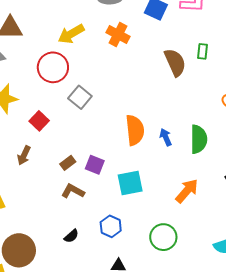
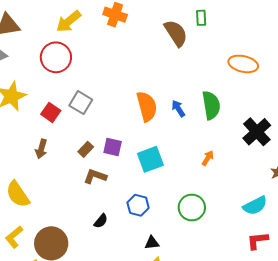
gray square: (80, 97) -> (81, 103), moved
orange arrow: (187, 191) -> (208, 158), size x0.6

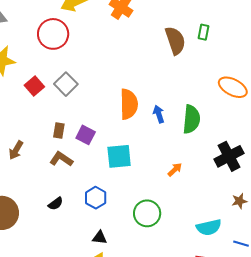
brown arrow: (41, 149) -> (16, 150), moved
brown rectangle: (86, 149) -> (59, 131), turned -49

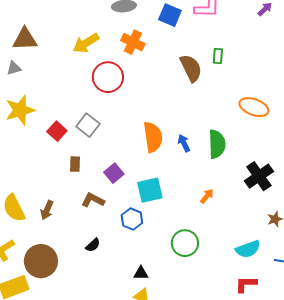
red circle: (53, 34) -> (108, 77), moved
brown rectangle: (59, 131) -> (75, 164), moved
purple square: (86, 135) -> (114, 173), turned 30
brown arrow: (16, 150) -> (47, 210), moved
blue hexagon: (96, 198) -> (132, 219), moved

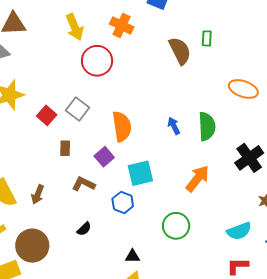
yellow arrow: (86, 43) -> (75, 27), turned -80
orange semicircle: (153, 137) -> (122, 126), moved
orange arrow: (207, 196) -> (197, 179), size x1.8

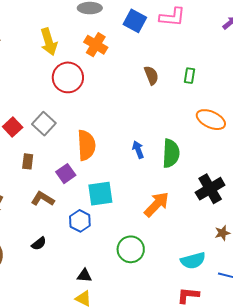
green rectangle: (207, 38) -> (189, 76), moved
brown semicircle: (180, 51) -> (151, 75), size x0.7

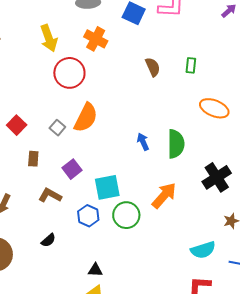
gray square: (44, 124) -> (57, 128), moved, size x0.7
orange semicircle: (86, 145) -> (86, 118), moved, turned 32
green circle: (131, 249) -> (126, 215), moved

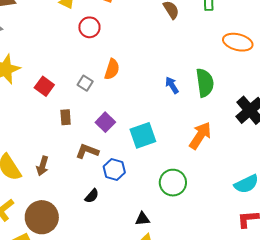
red circle: (69, 73) -> (89, 27), size x0.7
orange semicircle: (86, 118) -> (112, 69), size x0.7
green circle: (126, 215) -> (173, 183), moved
blue hexagon: (88, 216) -> (114, 170), moved

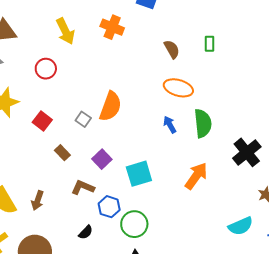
red circle: (89, 27) -> (46, 69), moved
orange ellipse: (238, 42) -> (178, 88), moved
orange semicircle: (112, 69) -> (110, 106), size x1.4
brown rectangle: (66, 117) -> (62, 153), turned -42
green circle: (173, 183) -> (134, 224), moved

